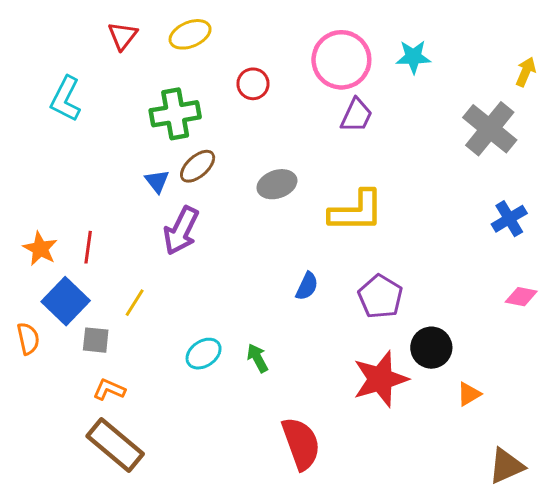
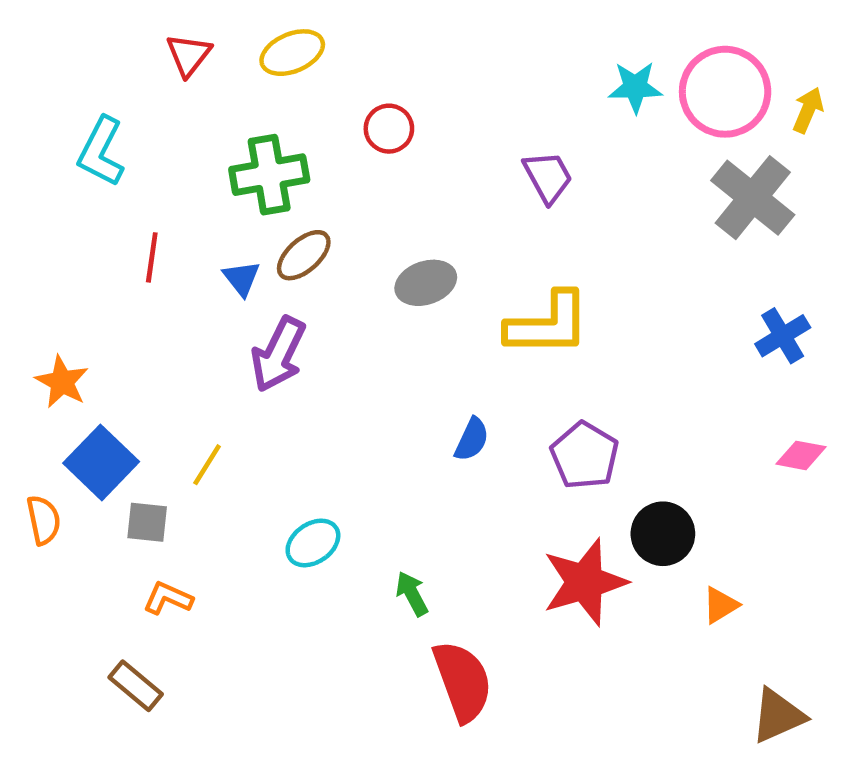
pink circle: (341, 60) -> (725, 92), moved
purple trapezoid: (356, 115) -> (548, 177), turned -54
red line: (88, 247) -> (152, 257), moved
green arrow: (257, 358) -> (412, 594), moved
brown rectangle: (115, 445) -> (136, 686), moved, size x0.6

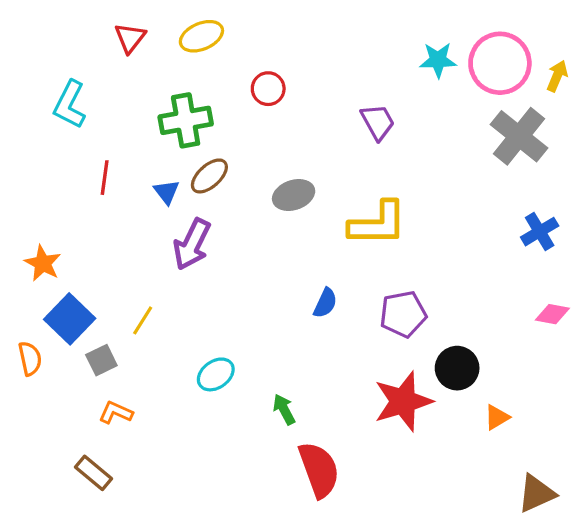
purple pentagon: (585, 455) -> (403, 314), turned 30
gray square: (147, 522) -> (101, 360), turned -32

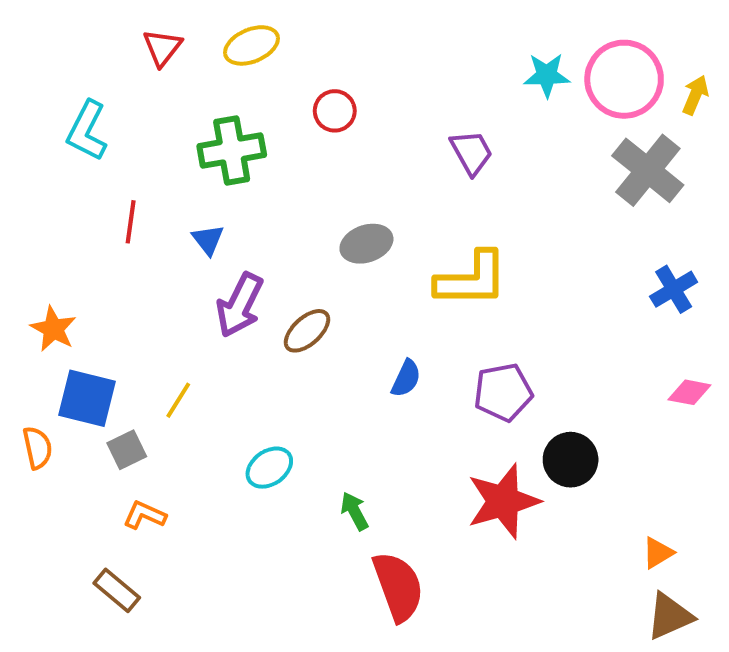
brown ellipse: (209, 176) -> (307, 331), moved
blue square: (70, 319) -> (87, 398), turned -30
orange triangle: (497, 417) -> (658, 553), moved

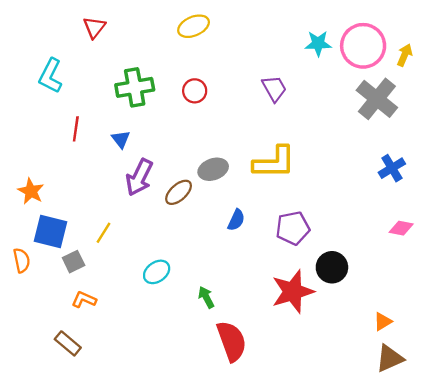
yellow ellipse: (252, 45) -> (194, 26), moved
red circle: (335, 111) -> (195, 91), moved
gray ellipse: (366, 244) -> (213, 169), moved

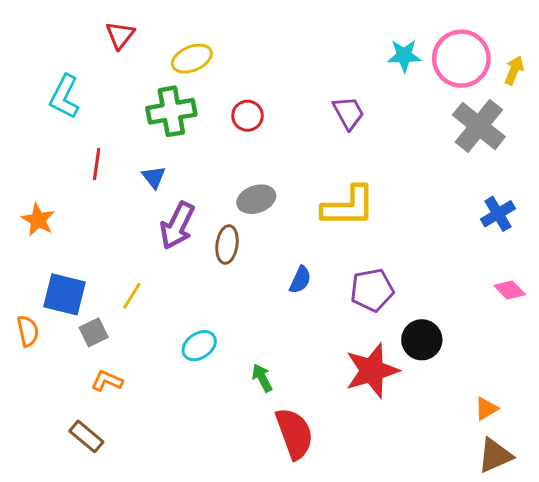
yellow ellipse: (194, 26) -> (192, 59), moved
gray ellipse: (213, 169) -> (256, 199), moved
orange star: (31, 191) -> (38, 220), moved
brown ellipse: (179, 192) -> (227, 245), turned -40
pink diamond: (401, 228) -> (510, 290), turned 35

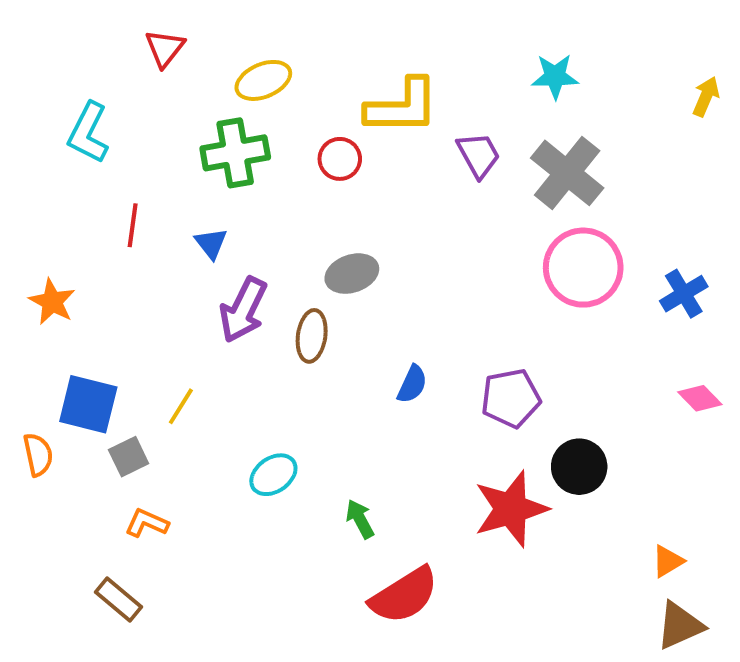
pink circle: (461, 59) -> (583, 268), moved
gray cross: (479, 126) -> (567, 173), moved
yellow L-shape: (349, 206) -> (402, 107), moved
red semicircle: (294, 433) -> (404, 595), turned 78

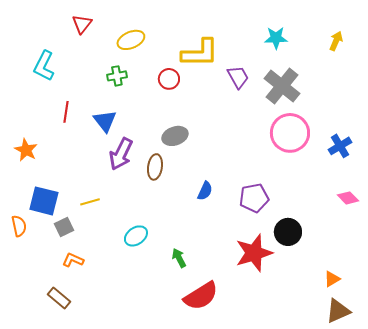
yellow arrow: (706, 97) -> (336, 41), moved
green cross: (235, 153) -> (117, 76), size x0.6
blue triangle: (211, 243) -> (105, 121), size x1.4
yellow line: (181, 406) -> (90, 202), turned 42

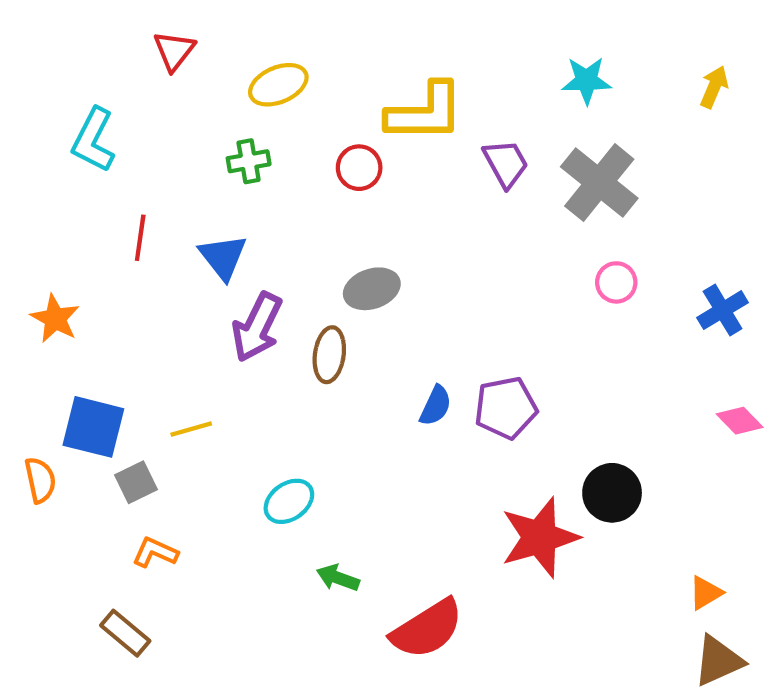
pink circle: (290, 133) -> (616, 282), size x0.5
purple pentagon: (254, 198) -> (506, 408), moved
green arrow: (179, 258) -> (338, 578), moved, turned -42

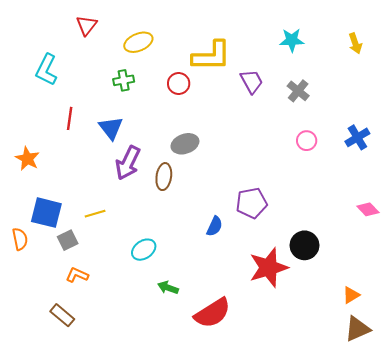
yellow arrow: (714, 87) -> (355, 43), turned 138
gray cross: (599, 183) -> (298, 91), size x0.6
blue cross: (723, 310) -> (357, 137), moved
blue semicircle: (436, 406) -> (215, 226), moved

